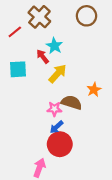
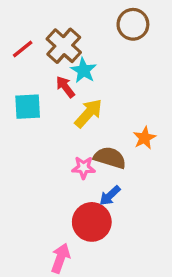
brown cross: (39, 17) -> (64, 46), moved
blue arrow: (57, 127) -> (110, 196), moved

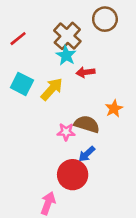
brown cross: (64, 46) -> (67, 36), moved
red arrow: (65, 87) -> (86, 72), moved, turned -60
cyan square: (28, 107) -> (22, 84), turned 30
yellow arrow: (88, 113) -> (52, 89), moved

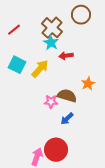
red circle: (73, 175) -> (56, 150), moved

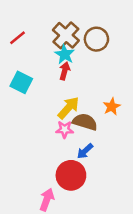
brown circle: (81, 15) -> (96, 39), moved
red arrow: (66, 56) -> (65, 71), moved, turned 112
yellow arrow: (40, 69) -> (68, 108), moved
red circle: (56, 150) -> (71, 175), moved

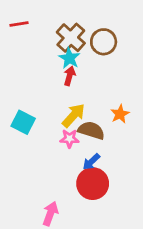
red line: (17, 38) -> (19, 24), moved, turned 30
cyan square: (21, 82) -> (23, 122), moved
red circle: (71, 175) -> (93, 184), moved

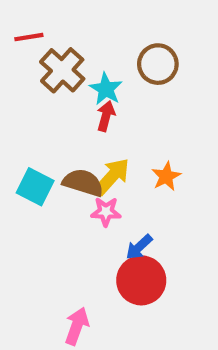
brown cross: (71, 38) -> (62, 70), moved
orange star: (120, 114) -> (166, 176), moved
brown semicircle: (91, 130) -> (83, 183), moved

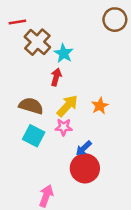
brown circle: (158, 64) -> (115, 20), moved
red arrow: (106, 116) -> (56, 77), moved
brown semicircle: (83, 183) -> (31, 106), moved
cyan square: (35, 187) -> (34, 136), moved

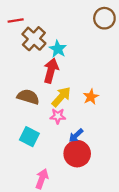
red arrow: (56, 77) -> (51, 71), size x1.5
cyan square: (34, 136) -> (29, 137), moved

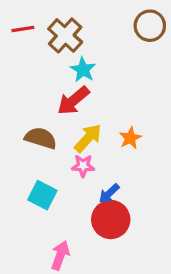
brown cross: (34, 39) -> (65, 35), moved
red arrow: (51, 71) -> (73, 101), turned -145

